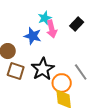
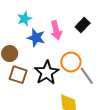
cyan star: (45, 18) -> (24, 19), moved
orange circle: (62, 83) -> (71, 62), moved

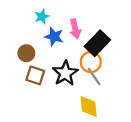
black rectangle: (83, 25) -> (97, 43), moved, size x1.6
gray line: (87, 76) -> (94, 77), moved

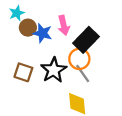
cyan star: (42, 17) -> (17, 13), moved
brown circle: (26, 53) -> (28, 28), moved

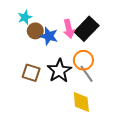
black rectangle: (86, 40) -> (87, 29), moved

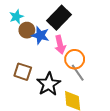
pink arrow: (69, 29) -> (60, 45), moved
black rectangle: (87, 29) -> (59, 18), moved
black star: (59, 71) -> (49, 84), moved

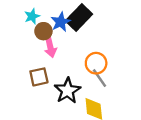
blue star: (40, 35) -> (61, 22), moved, turned 30
pink arrow: (60, 45) -> (50, 47), moved
brown square: (23, 72) -> (39, 77), turned -30

